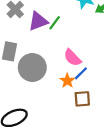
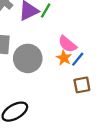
orange star: (67, 81) -> (64, 58), moved

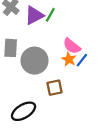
brown square: (82, 85) -> (55, 88), moved

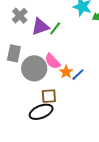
pink semicircle: (72, 46) -> (53, 61), moved
black ellipse: (24, 111) -> (41, 112), moved

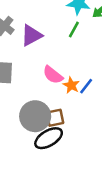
green line: (55, 28) -> (74, 30), moved
gray circle: (34, 68) -> (35, 116), moved

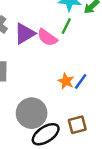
pink semicircle: (53, 75) -> (47, 37), moved
brown square: (55, 118) -> (77, 125), moved

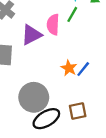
purple triangle: (25, 33) -> (31, 35), moved
pink semicircle: (47, 37) -> (53, 24), turned 54

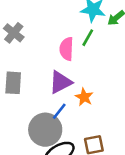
purple triangle: (31, 35) -> (60, 82), moved
blue line: (83, 69) -> (59, 111), moved

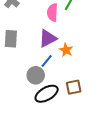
gray circle: (45, 130) -> (36, 75), size x0.7

